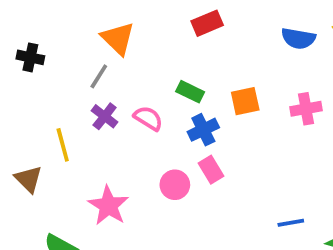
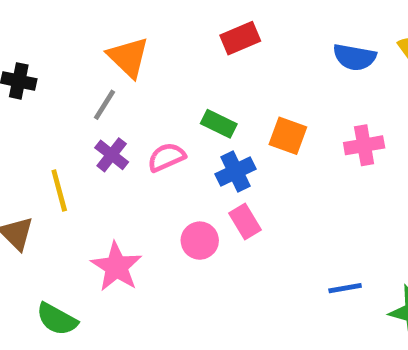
orange square: (245, 101) -> (288, 136), turned 32
pink semicircle: (148, 118) -> (166, 157), turned -56

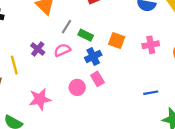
gray line: (104, 105) -> (67, 27), moved
pink star: (116, 267) -> (40, 99), turned 30
blue line: (345, 288) -> (151, 93), moved

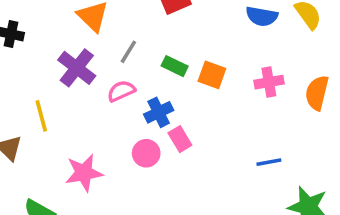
green rectangle: (86, 35) -> (175, 66), moved
purple cross: (38, 49) -> (77, 68), moved, size x1.5
blue cross: (93, 56) -> (159, 112), moved

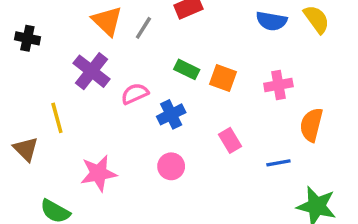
gray line: (128, 52) -> (143, 28), moved
orange semicircle: (317, 93) -> (311, 125), moved
pink rectangle: (180, 139) -> (230, 140), moved
pink circle: (146, 153) -> (171, 166), moved

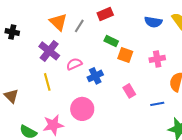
green rectangle: (187, 69) -> (111, 41), moved
yellow line: (57, 118) -> (47, 82), moved
pink circle: (171, 166) -> (82, 109), moved, size x1.5
pink star: (98, 173) -> (53, 125), moved

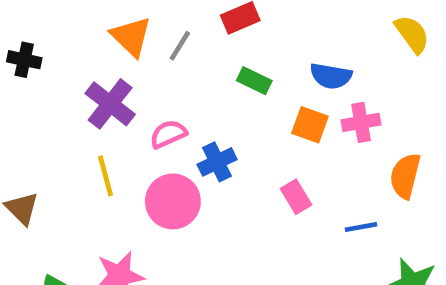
blue semicircle: (153, 22) -> (331, 76), moved
orange square: (125, 55) -> (310, 125), moved
pink circle: (82, 109) -> (173, 201), moved

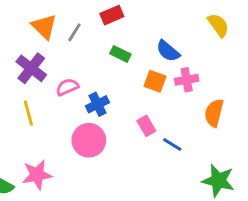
blue semicircle: (331, 76) -> (168, 51), turned 30
pink circle: (173, 201) -> (89, 140), moved
blue line: (361, 227) -> (172, 145), moved, turned 42

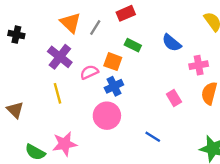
pink cross: (187, 80) -> (199, 65), moved
orange square: (155, 81) -> (113, 62), moved
pink rectangle: (146, 126) -> (174, 98), moved
blue line: (172, 145) -> (153, 137), moved

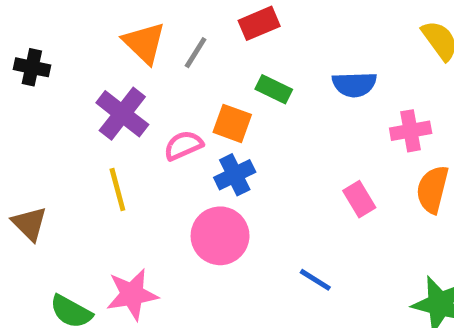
blue semicircle: (172, 43) -> (354, 84), turned -42

